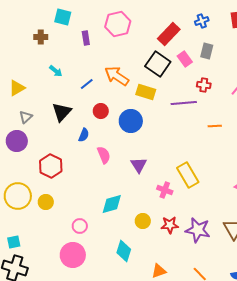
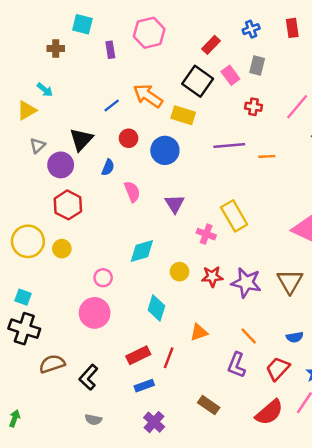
red rectangle: (169, 34) -> (211, 45), size x0.7
cyan arrow: (56, 71) -> (45, 90), moved
purple line: (184, 103) -> (229, 146), moved
purple circle: (17, 141) -> (61, 165), moved
cyan square: (14, 242) -> (23, 297), turned 32

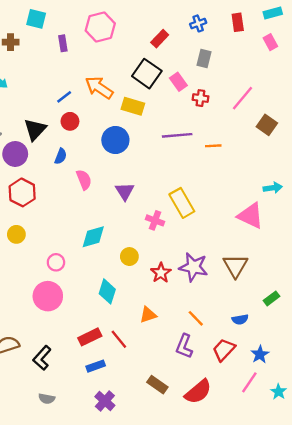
pink rectangle: (230, 75) -> (178, 82), moved
red circle: (129, 138) -> (70, 121), moved
red star: (212, 277) -> (161, 273), moved, turned -30
red line: (169, 358) -> (119, 339), turned -60
red semicircle: (269, 412) -> (198, 392), moved

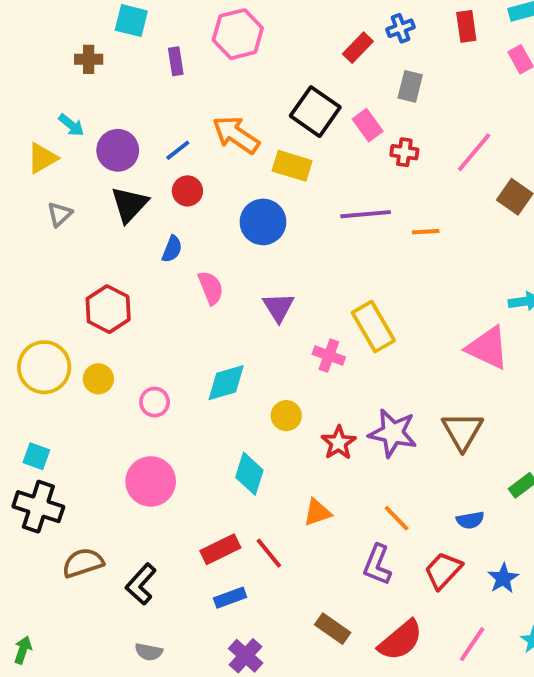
red rectangle: (160, 39) -> (358, 48), moved
purple circle: (15, 154) -> (118, 150), moved
pink circle: (56, 262) -> (155, 402), moved
pink line: (249, 382) -> (472, 644), moved

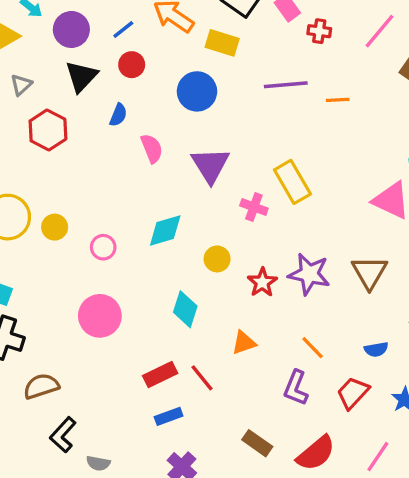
purple triangle: (278, 307) -> (210, 165), size x1.4
red hexagon: (108, 309) -> (48, 130), moved
black L-shape: (141, 584) -> (63, 435), moved

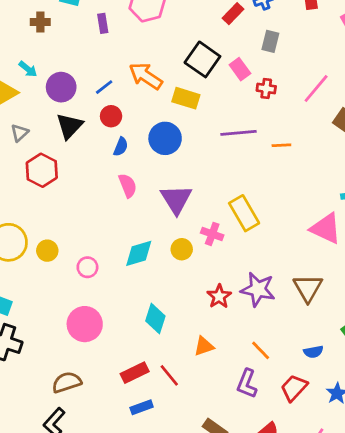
blue semicircle: (118, 115) -> (121, 147), moved
yellow circle: (217, 259) -> (182, 249), moved
brown semicircle: (41, 386) -> (67, 382), moved

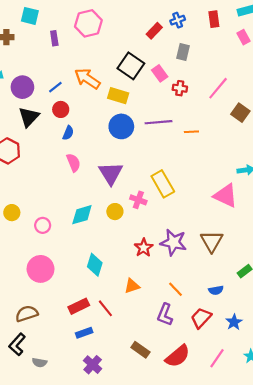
blue circle: (165, 138) -> (121, 126), moved

